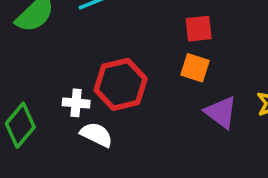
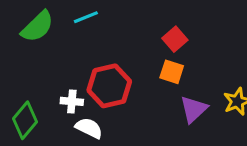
red square: (199, 29) -> (175, 39), turned -35
purple triangle: (221, 112) -> (194, 109), turned 40

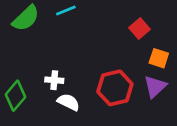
orange square: (172, 72) -> (159, 58), moved
red hexagon: (109, 86) -> (115, 88), moved

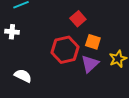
white cross: (54, 80) -> (12, 32), moved
red hexagon: (115, 88) -> (65, 50), moved

